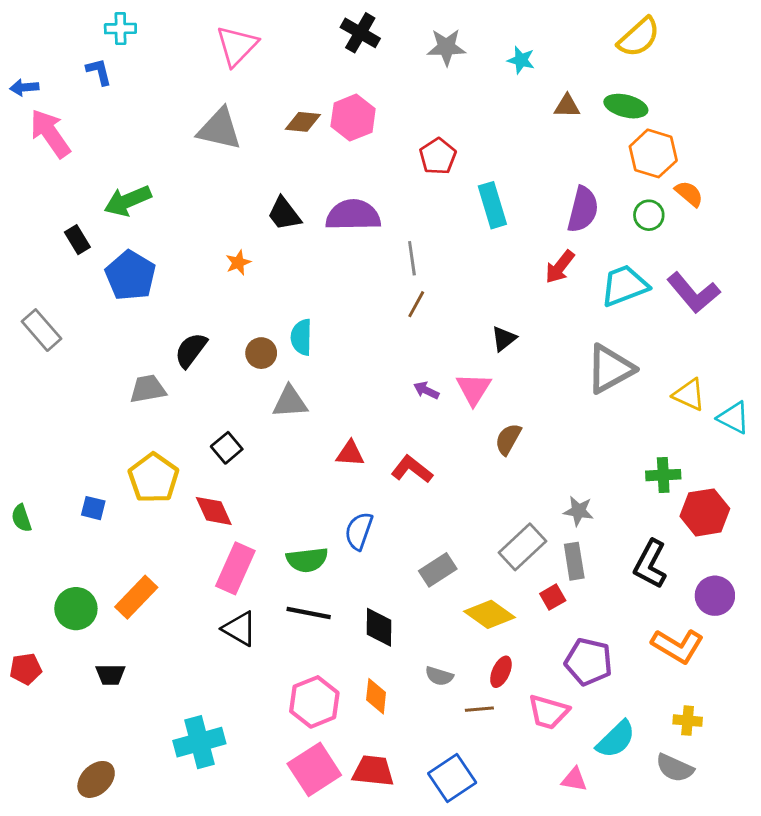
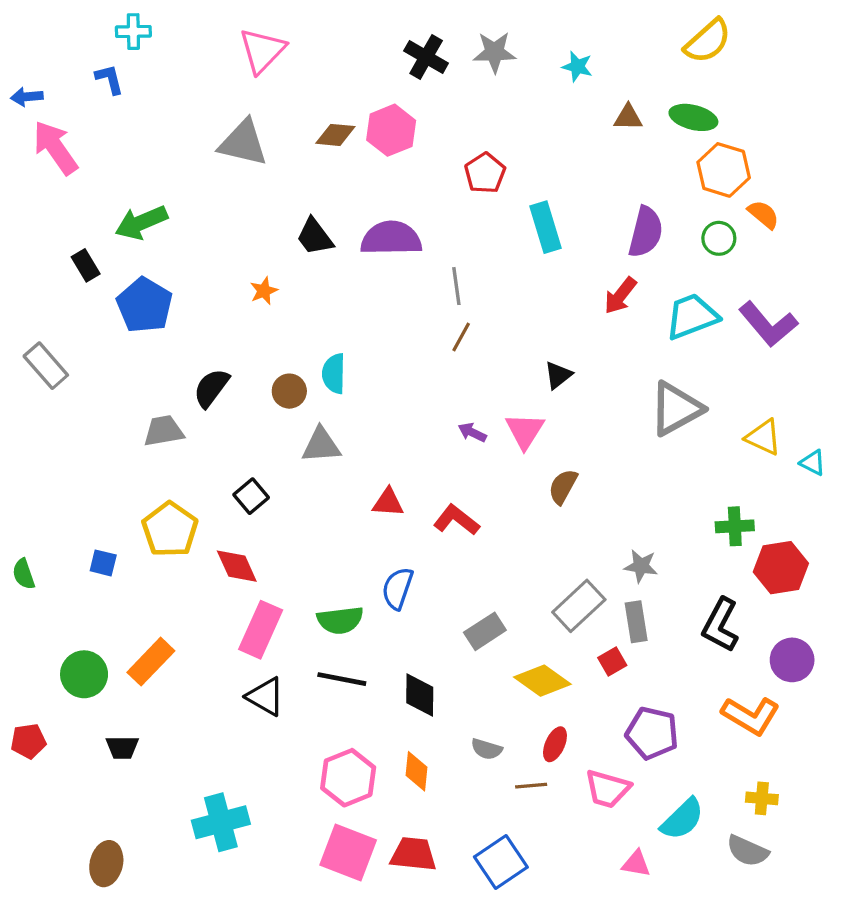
black cross: (360, 33) -> (426, 57), moved
cyan triangle: (734, 418) -> (813, 463), size x0.7
pink square: (314, 769) -> (348, 852), turned -36
brown ellipse: (96, 779) -> (106, 864), turned -33

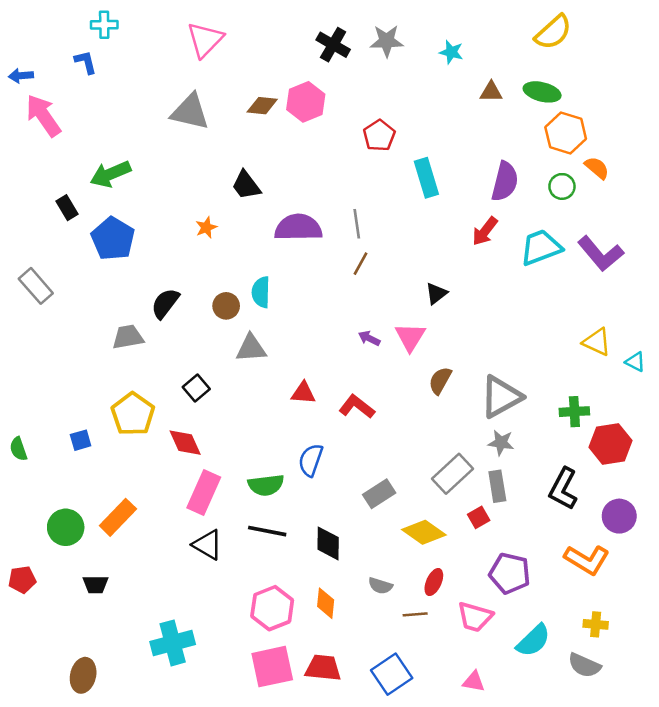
purple semicircle: (391, 238) -> (298, 228), moved
gray triangle: (676, 409) -> (501, 397), moved
blue square: (103, 563) -> (81, 440), turned -30
pink square: (348, 852) -> (272, 667), turned -33
pink triangle: (636, 864) -> (474, 682), moved

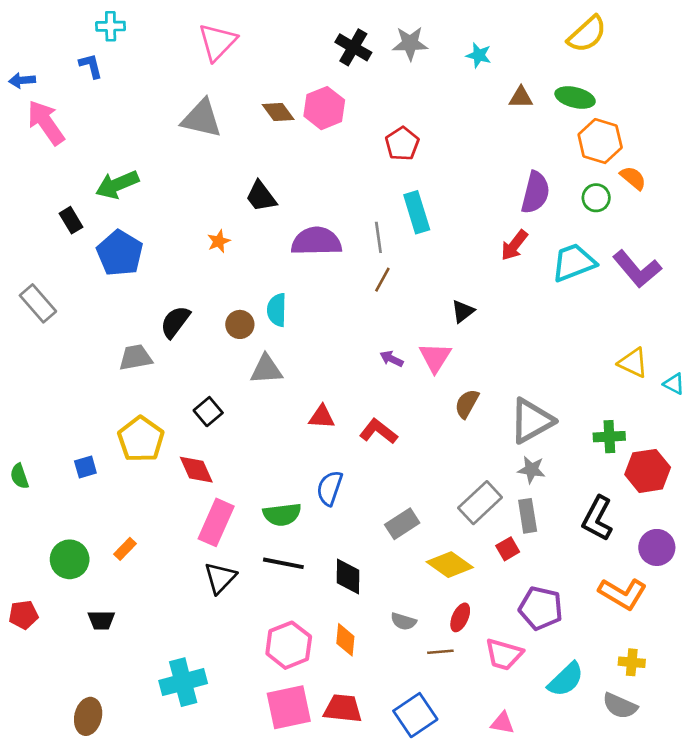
brown diamond: (262, 106) -> (278, 112), turned 48
cyan rectangle: (426, 178) -> (417, 212), moved
orange rectangle: (118, 517) -> (125, 549), size x0.6
black triangle: (207, 545) -> (220, 578), turned 44

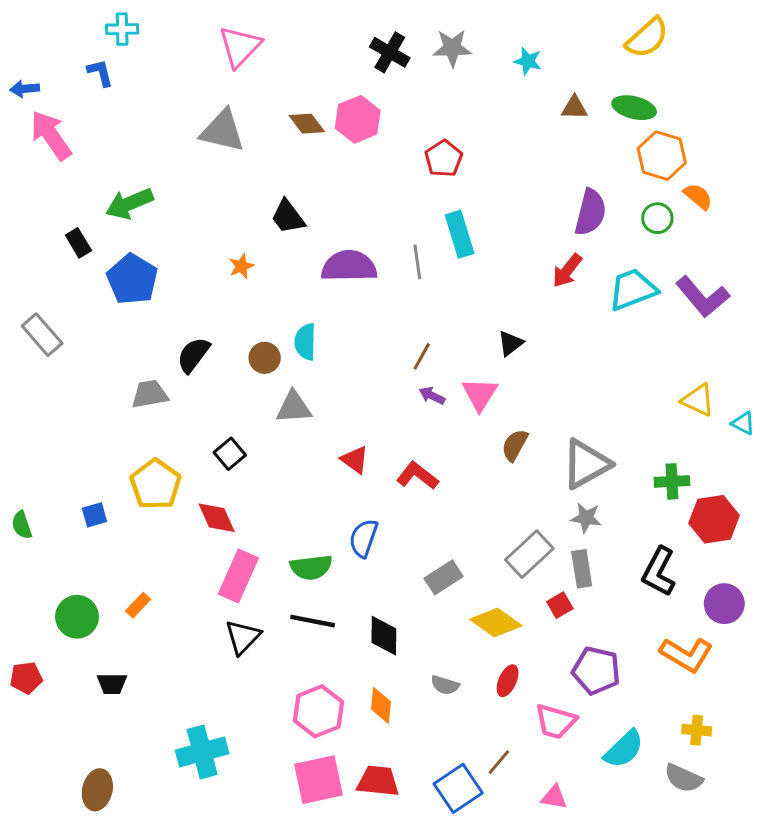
brown line: (382, 280) -> (422, 356), moved
red triangle: (322, 417) -> (355, 460), turned 32
brown line: (440, 652) -> (499, 762), moved, turned -45

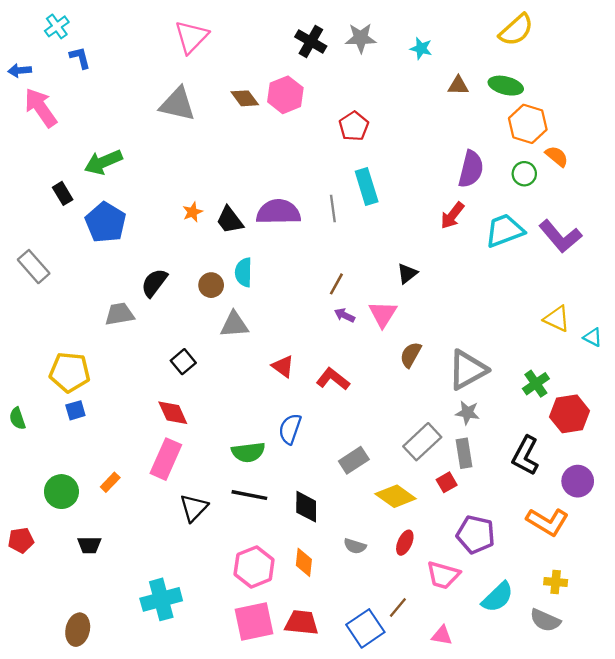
cyan cross: (122, 29) -> (57, 26), moved, turned -35
black trapezoid: (288, 217) -> (230, 220), moved
green cross: (672, 481) -> (536, 384), turned -32
yellow pentagon: (156, 484) -> (70, 372), moved, turned -30
pink rectangle: (238, 576) -> (166, 459), moved

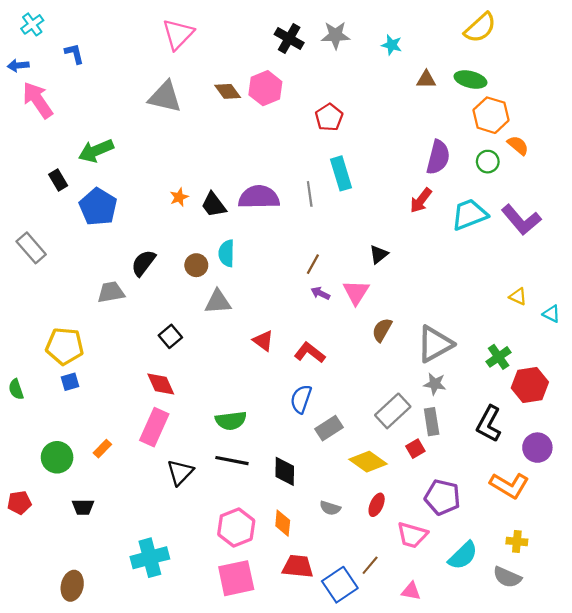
cyan cross: (57, 26) -> (32, 24), moved
yellow triangle: (557, 319) -> (518, 296), size x0.7
blue semicircle: (290, 429) -> (301, 399), moved
red trapezoid: (302, 623) -> (298, 566), moved

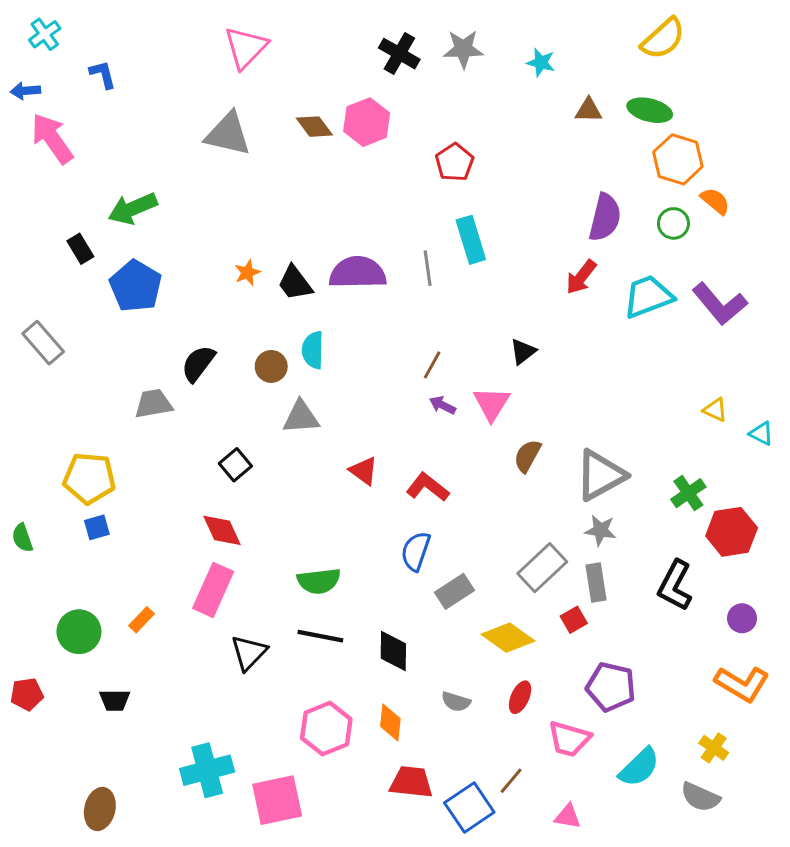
purple circle: (537, 448) -> (742, 618), size x0.7
orange L-shape: (509, 485) -> (742, 684), moved
yellow cross: (517, 541) -> (714, 748), turned 30
pink square: (236, 578) -> (277, 800), moved

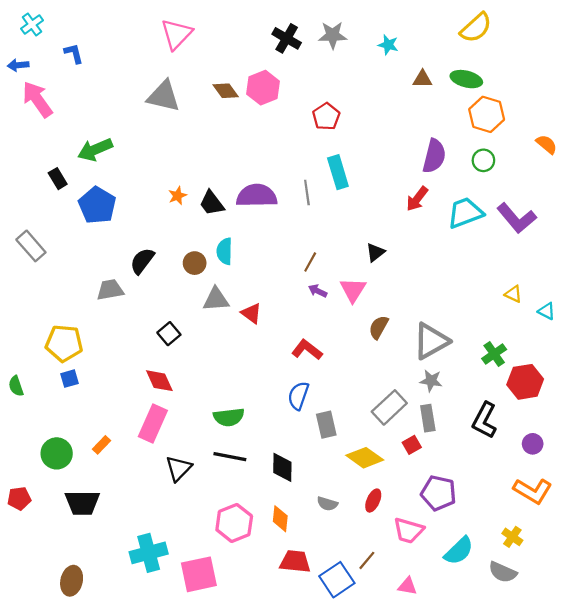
orange semicircle: (715, 201) -> (547, 144), moved
red triangle: (364, 471) -> (251, 313), moved
gray rectangle: (454, 591) -> (326, 425), turned -70
black trapezoid: (115, 700) -> (82, 503), size x1.6

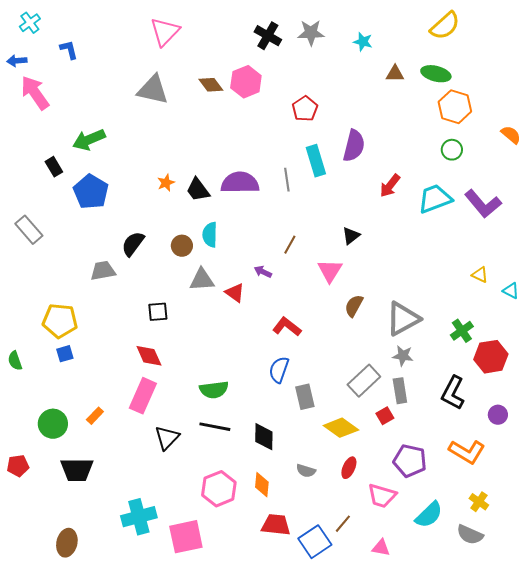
purple semicircle: (434, 156) -> (354, 146), moved
purple arrow: (318, 291) -> (263, 272), moved
black square: (169, 334) -> (158, 312), turned 35
orange L-shape: (533, 491) -> (467, 452), moved

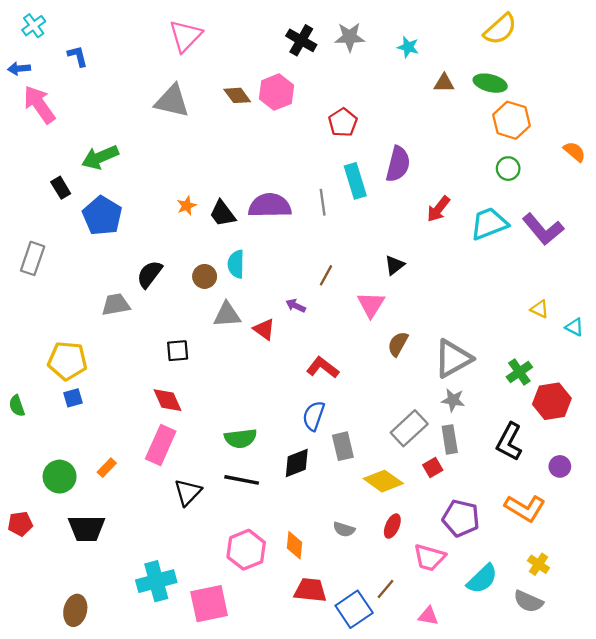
gray rectangle: (29, 230) -> (33, 258), turned 60
black diamond: (264, 437) -> (297, 463), moved, turned 68

